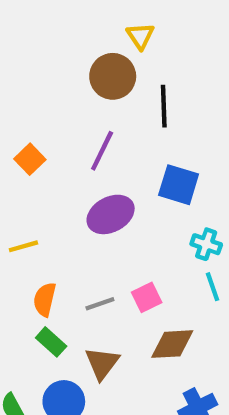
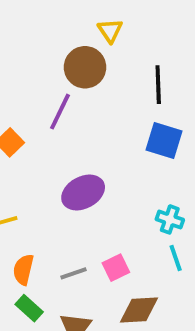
black line: (164, 106) -> (158, 85), moved
purple line: (102, 151) -> (60, 112), moved
blue square: (179, 185) -> (164, 140), moved

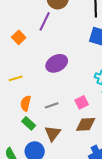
pink square: (116, 268) -> (82, 102), moved

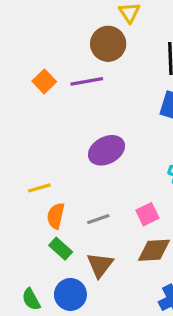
purple line: (45, 21) -> (87, 81), turned 54
orange square: (19, 37) -> (44, 81), moved
yellow line: (16, 78) -> (39, 188), moved

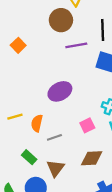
purple line: (87, 81) -> (76, 45), moved
pink square: (147, 214) -> (87, 125), moved
orange semicircle: (56, 216) -> (37, 123), moved

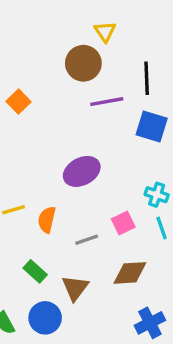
gray line: (54, 137) -> (87, 240), moved

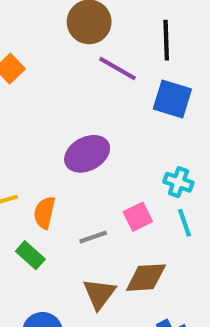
purple line: (107, 102) -> (118, 69), turned 40
green rectangle: (35, 271) -> (30, 255), moved
brown triangle: (75, 288) -> (99, 294), moved

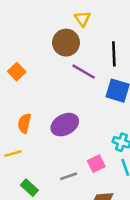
orange semicircle: (44, 213) -> (24, 123), moved

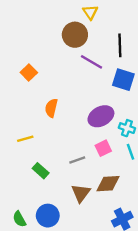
orange square: (17, 72) -> (29, 73), moved
orange semicircle: (24, 123) -> (51, 108), moved
purple ellipse: (65, 125) -> (101, 116), moved

